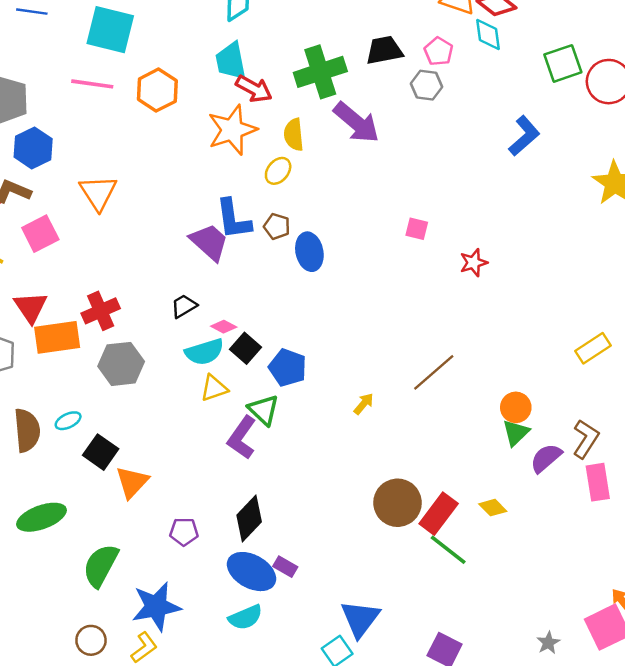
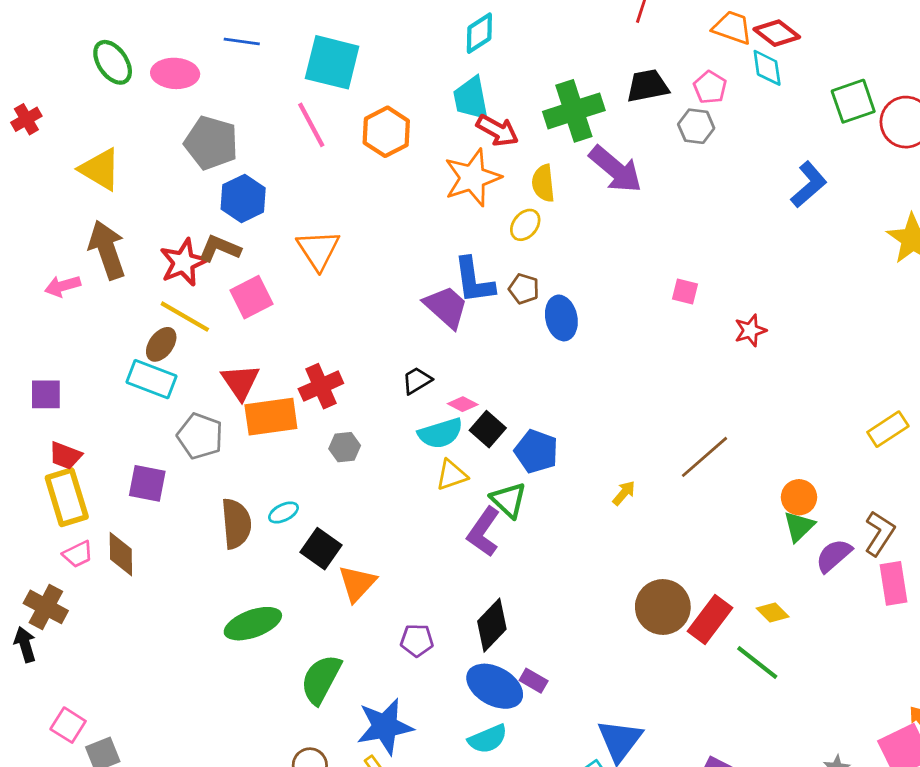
pink line: (92, 84) -> (311, 125), turned 54
gray hexagon: (121, 364) -> (345, 447), size x0.6
green line: (448, 550) -> (757, 663), moved

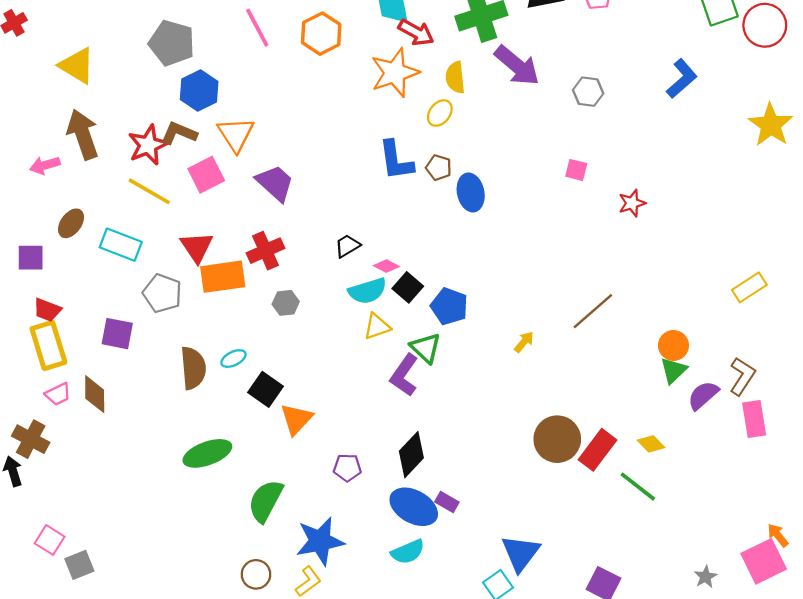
gray hexagon: (696, 126) -> (588, 92), moved
orange triangle: (318, 250) -> (236, 134), moved
purple trapezoid: (446, 307) -> (275, 183), moved
brown ellipse: (161, 344) -> (71, 223), moved

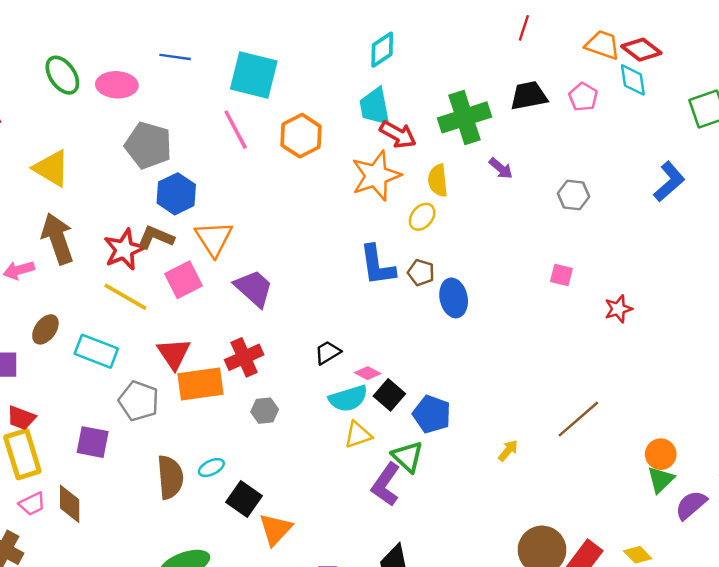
purple arrow: (517, 66) -> (501, 168), size x0.5

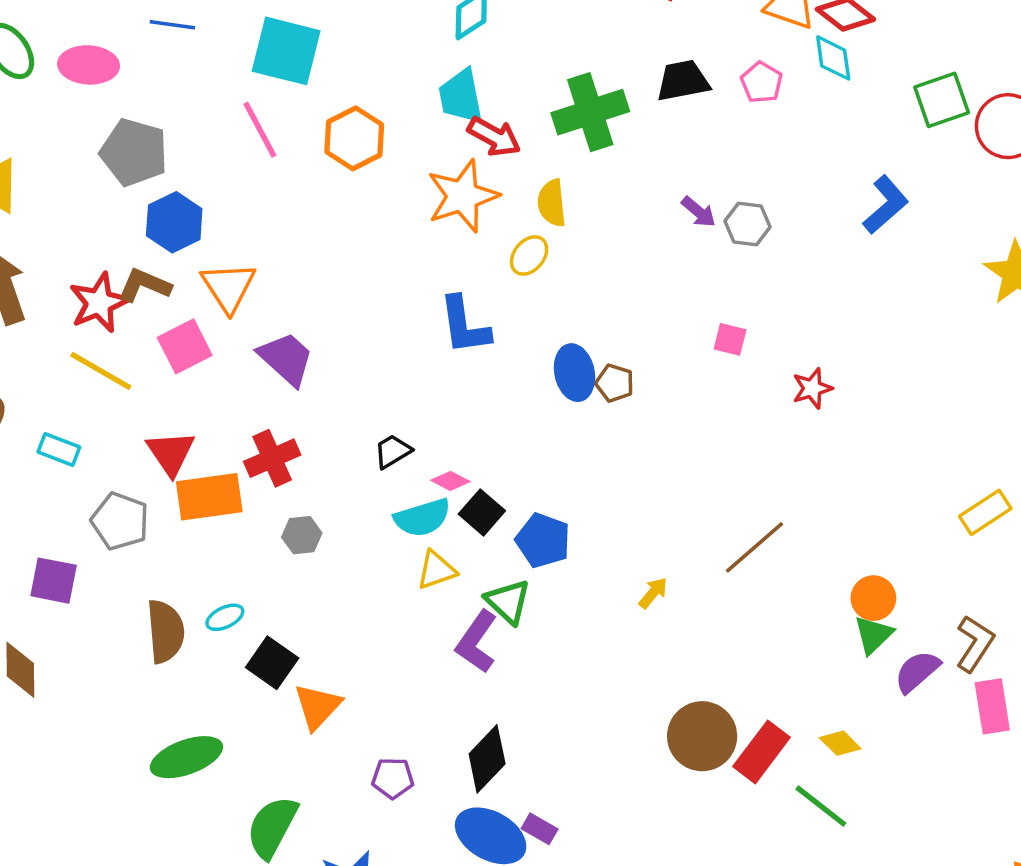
purple arrow: (501, 168) -> (699, 212), moved
brown pentagon: (421, 273) -> (615, 383), moved
cyan rectangle: (96, 351) -> (59, 450), size x0.7

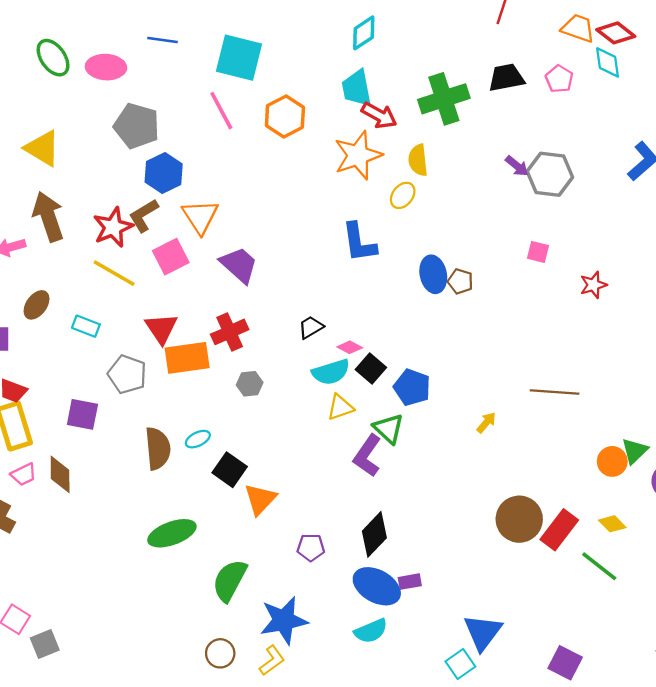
gray hexagon: (748, 224) -> (550, 174), size x1.5
brown L-shape: (144, 285) -> (144, 215), turned -54
brown line: (755, 547) -> (555, 392), turned 45
orange circle: (873, 598) -> (612, 461), moved
purple rectangle: (540, 829) -> (410, 582), turned -40

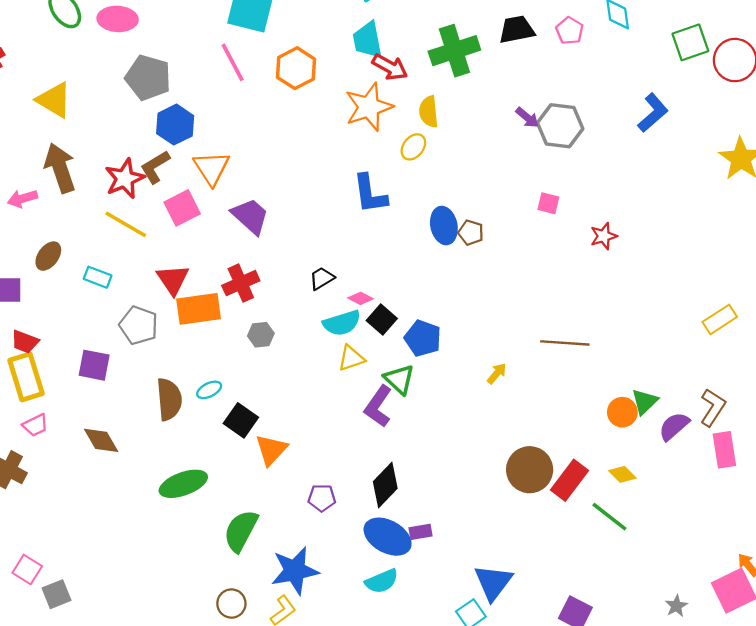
brown diamond: (60, 474) -> (101, 440), moved, turned -30

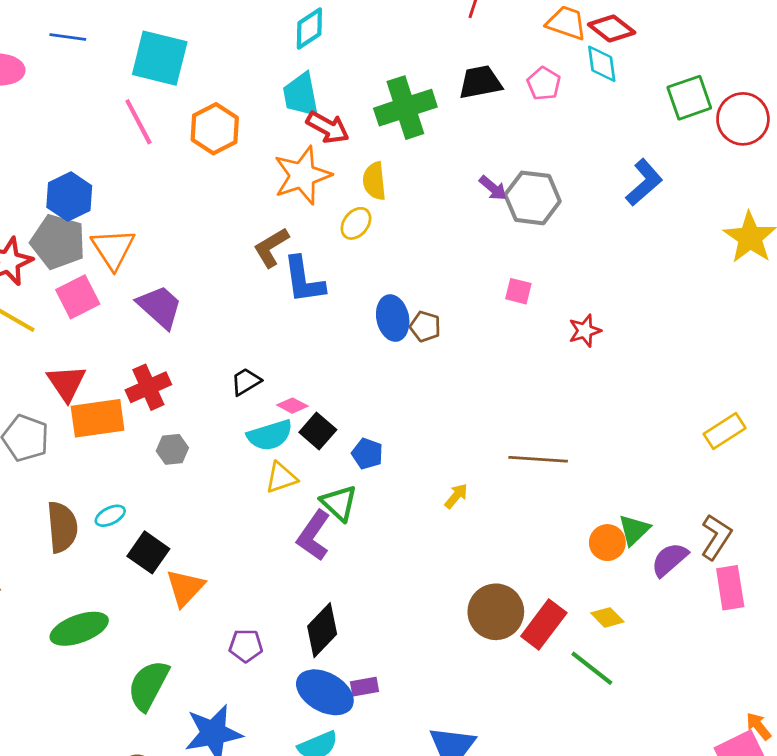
gray pentagon: (148, 78) -> (58, 242), moved
brown L-shape: (155, 167) -> (271, 247), moved
blue pentagon: (423, 338) -> (367, 454), size x0.7

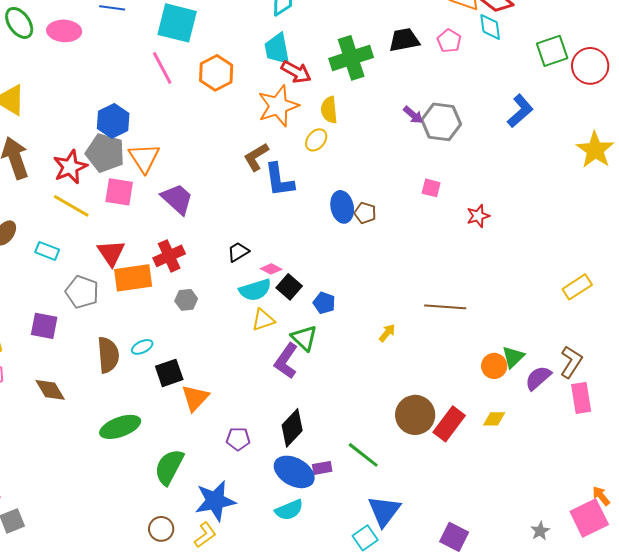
pink square: (78, 297) -> (119, 192), turned 36
black square: (148, 552) -> (169, 373), turned 36
yellow diamond: (607, 617) -> (494, 419), turned -45
green line: (592, 668) -> (363, 455), moved

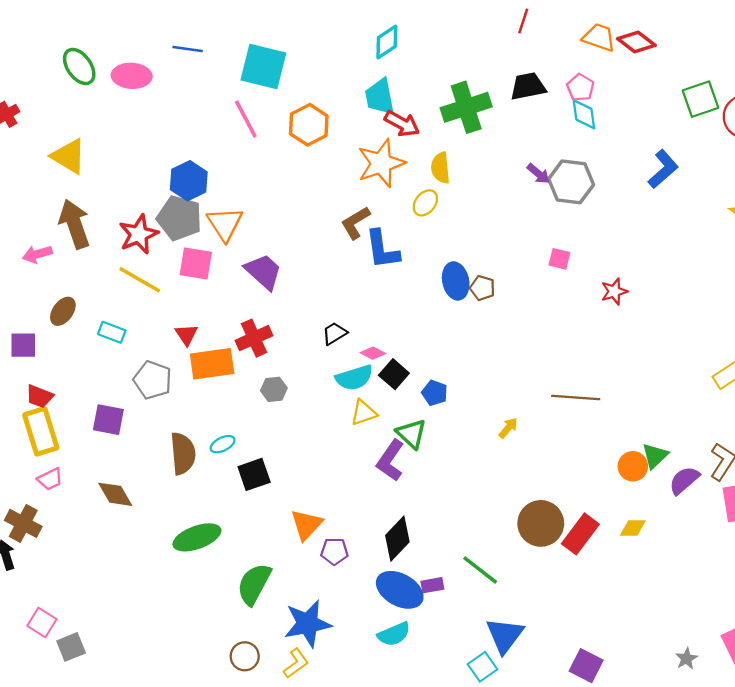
cyan diamond: (490, 27) -> (584, 114), moved
red triangle: (111, 253) -> (186, 335), size x0.7
orange triangle: (195, 398) -> (306, 525), moved

